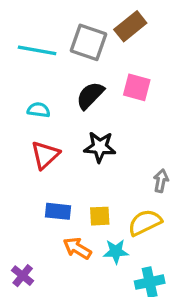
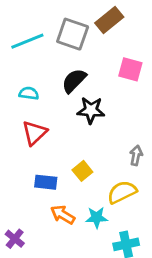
cyan line: (37, 50) -> (27, 41), turned -32
pink square: (137, 87) -> (130, 69), moved
black star: (100, 147) -> (91, 110), moved
yellow square: (100, 216) -> (82, 171), moved, turned -36

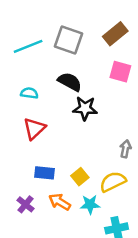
brown rectangle: (109, 20) -> (115, 34), moved
black semicircle: (74, 81) -> (70, 82), turned 75
yellow square: (82, 171) -> (80, 177), moved
purple cross: (15, 239) -> (26, 204), moved

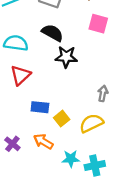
cyan semicircle: (29, 93) -> (16, 43), size x1.5
blue rectangle: (45, 173) -> (40, 107), moved
cyan star: (90, 204) -> (71, 159), moved

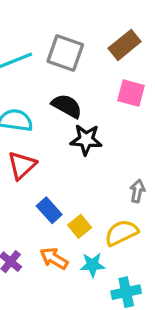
blue rectangle: (40, 107) -> (49, 210), turned 42
cyan star: (71, 159) -> (92, 265), moved

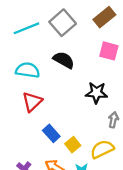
gray square: (65, 53) -> (63, 23), turned 30
black star: (86, 140) -> (96, 93), moved

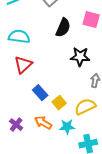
black semicircle: (64, 60) -> (63, 28), moved, turned 84

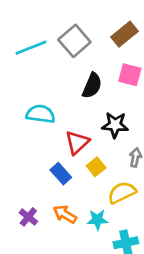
cyan semicircle: (19, 37) -> (41, 114), moved
red triangle: (23, 65) -> (77, 142), moved
yellow square: (59, 103) -> (96, 167), moved

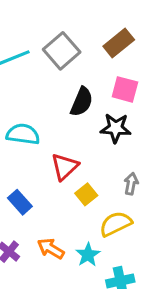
black star: (115, 125) -> (116, 128), moved
blue rectangle: (61, 174) -> (20, 202), moved
cyan star: (97, 220) -> (88, 255), turned -30

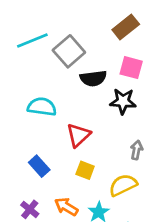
gray square: (62, 51) -> (69, 51), moved
black semicircle: (82, 102) -> (93, 78), turned 60
yellow square: (86, 194) -> (85, 170), moved, turned -30

